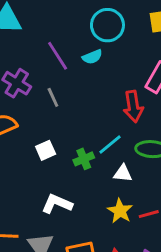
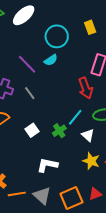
white triangle: (123, 173) -> (88, 135), turned 48

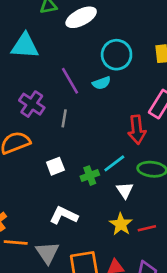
gray line: (30, 93) -> (64, 118), turned 32

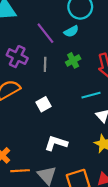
cyan line: (114, 163) -> (91, 95), turned 30
green cross: (90, 176) -> (73, 60), moved

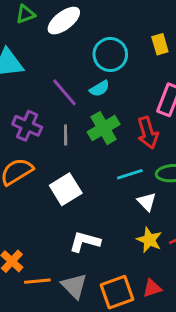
green cross: (73, 60) -> (104, 128), size x1.5
white square: (44, 104) -> (66, 189), size x1.5

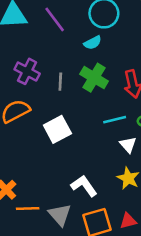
purple line: (64, 92) -> (55, 19), moved
green cross: (104, 128) -> (94, 78), turned -32
white L-shape: (85, 242) -> (84, 186), moved, turned 36

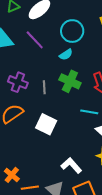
cyan line: (115, 120) -> (89, 112), turned 30
white square: (57, 129) -> (46, 124), turned -30

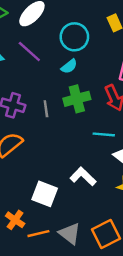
green cross: (70, 81) -> (77, 99), turned -35
white square: (46, 124) -> (45, 194), moved
white L-shape: (71, 165) -> (83, 176), moved

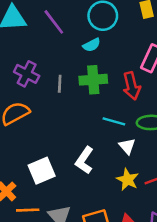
white L-shape: (83, 176) -> (84, 160), turned -110
white square: (45, 194) -> (42, 171), turned 35

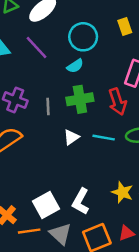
white triangle: (127, 146) -> (71, 137), moved, turned 42
white L-shape: (84, 160) -> (81, 201), moved
white square: (42, 171) -> (46, 205), moved

